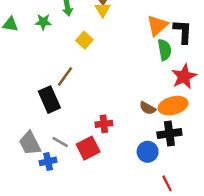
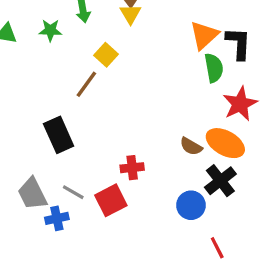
brown line: (65, 76) -> (86, 84), moved
orange ellipse: (173, 106) -> (225, 143), turned 44
black cross: (169, 134) -> (220, 181), turned -30

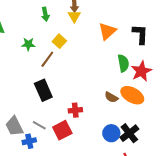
green star: (50, 30) -> (28, 44), moved
orange triangle: (204, 35) -> (107, 31), moved
green semicircle: (214, 68) -> (123, 63), moved
black rectangle: (59, 135) -> (43, 90), moved
black cross: (220, 181) -> (129, 133), moved

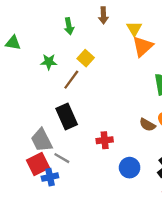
yellow triangle: (74, 16) -> (134, 29), moved
gray trapezoid: (14, 126) -> (42, 140), moved
red square: (62, 130) -> (38, 164), moved
blue circle: (111, 133) -> (130, 168), moved

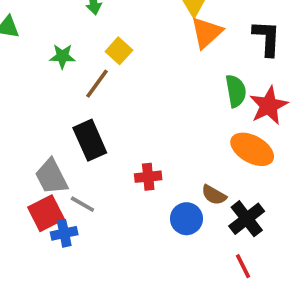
brown semicircle: (147, 125) -> (214, 195), moved

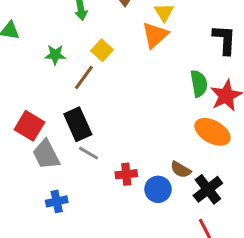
orange triangle: (207, 33) -> (155, 35), moved
red cross: (148, 177) -> (126, 174), moved
gray line: (82, 204) -> (88, 153), moved
red square: (46, 213) -> (29, 126), moved, turned -32

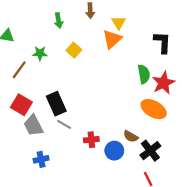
brown line: (84, 77) -> (19, 70), moved

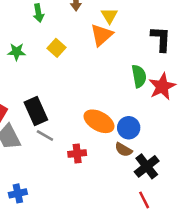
orange ellipse: (154, 109) -> (99, 121), moved
blue circle: (114, 151) -> (129, 128), moved
blue cross: (41, 159) -> (18, 193), moved

